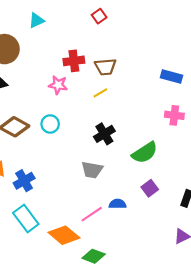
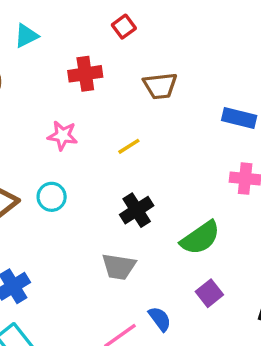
red cross: (74, 61) -> (85, 74), moved
brown trapezoid: (105, 67) -> (160, 86), moved
blue semicircle: (117, 204) -> (160, 319), turned 56

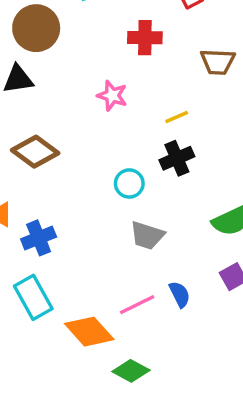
cyan circle: (52, 197) -> (129, 183), moved
black cross: (137, 210) -> (177, 158), moved

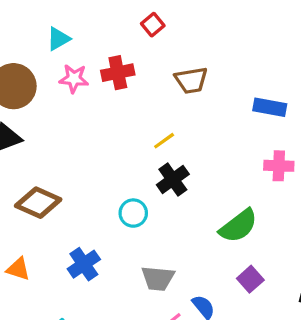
pink star: (112, 96) -> (74, 79), moved
gray trapezoid: (147, 235) -> (158, 278), moved
blue cross: (39, 238) -> (84, 264), moved

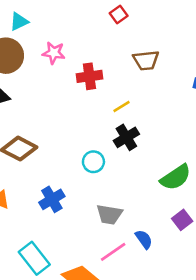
cyan triangle: (58, 39) -> (19, 22), moved
red cross: (118, 73) -> (89, 76), moved

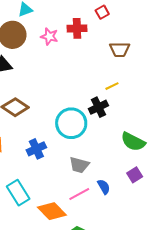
red cross: (89, 76) -> (77, 28), moved
yellow line: (122, 106) -> (112, 86), moved
cyan circle: (93, 162) -> (71, 123), size x1.8
green semicircle: (176, 177) -> (133, 142), turned 55

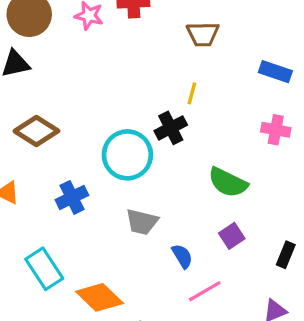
yellow line: (112, 86) -> (192, 93), turned -48
pink line: (79, 194) -> (205, 291), moved

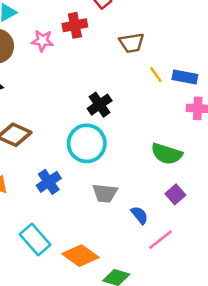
blue rectangle: (275, 72) -> (185, 77), moved
yellow line: (192, 93) -> (156, 74), moved, turned -42
black cross: (171, 128) -> (100, 105), moved

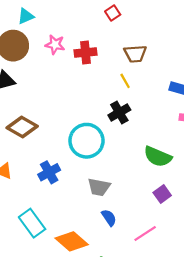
red cross: (75, 25) -> (86, 53), moved
yellow line: (156, 74) -> (125, 81), moved
black cross: (100, 105) -> (119, 112), moved
blue semicircle: (140, 215) -> (109, 218), moved

